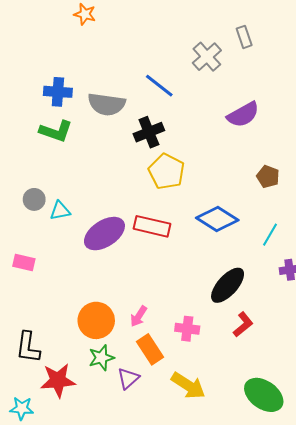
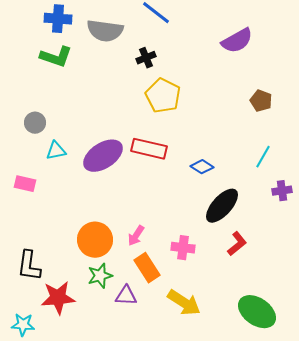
black cross: (149, 132) -> (146, 58), size x0.7
cyan triangle: (60, 211) -> (56, 151), moved
blue diamond: (217, 219) -> (202, 167), moved, size x0.6
purple triangle: (128, 378) -> (126, 296), turned 45

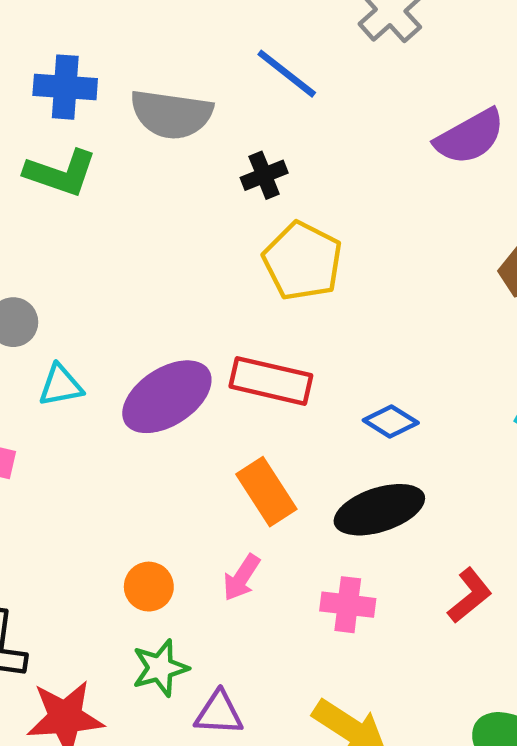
black ellipse: (222, 206) -> (379, 510), moved, turned 30
orange circle: (95, 240) -> (149, 587), size x0.6
orange rectangle: (147, 268) -> (266, 492), moved

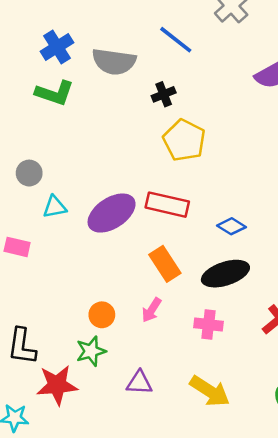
blue cross: (65, 87) -> (57, 47), turned -36
green star: (160, 668) -> (91, 351), moved

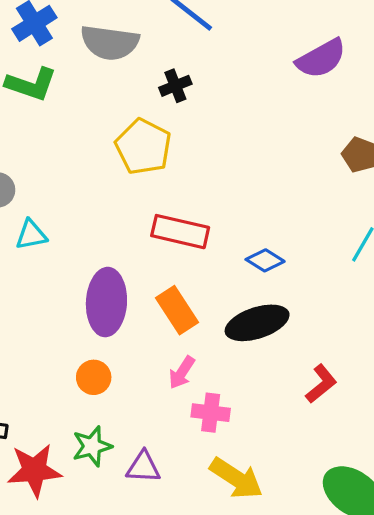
yellow pentagon: (184, 140) -> (143, 147), moved
purple ellipse: (112, 213) -> (106, 302), moved, turned -54
pink arrow: (152, 310) -> (182, 373), moved
pink cross: (208, 324) -> (211, 413), moved
green star: (91, 351) -> (92, 446), moved

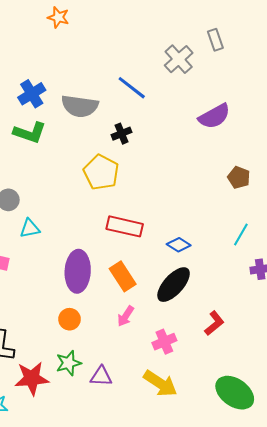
black ellipse: (257, 323) -> (174, 285), turned -30
pink cross: (211, 413) -> (164, 342), moved, turned -30

